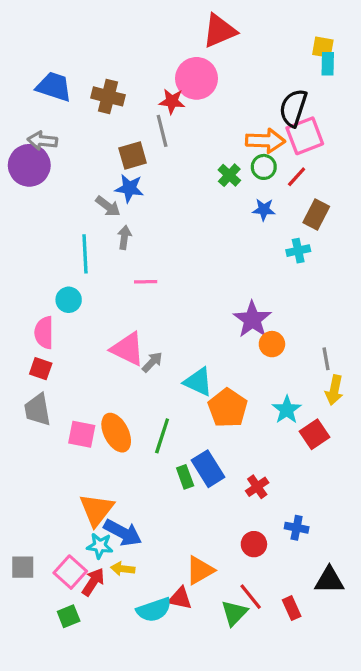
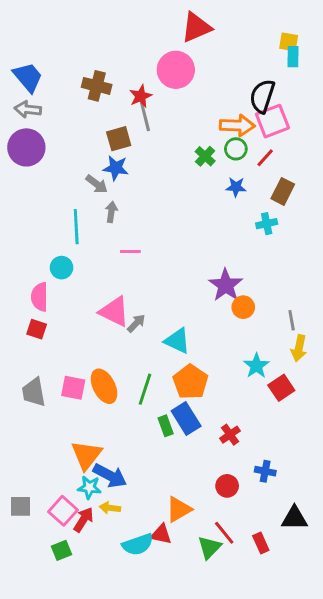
blue trapezoid: (54, 87) -> (28, 77), moved, turned 32
red star: (172, 101) -> (141, 96), moved, turned -30
gray arrow: (42, 141) -> (28, 109), moved
orange pentagon: (228, 408) -> (190, 382), moved
gray trapezoid: (37, 410) -> (34, 392), moved

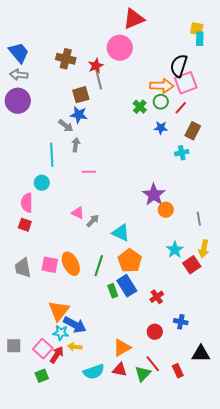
pink triangle: (114, 312) -> (78, 213), size x0.6
yellow arrow: (299, 348) -> (204, 249), moved
red triangle: (161, 534) -> (120, 370), moved

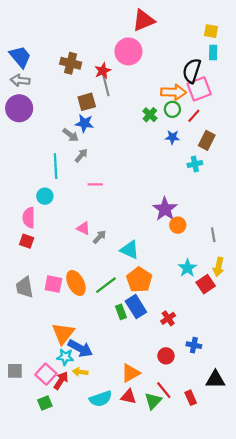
cyan rectangle: (200, 39) -> (213, 53), moved
gray arrow: (76, 145) -> (81, 155), turned 32
green line: (99, 266) -> (106, 285), turned 35

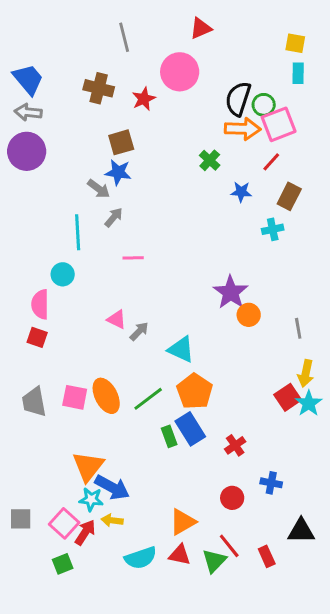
red triangle: (143, 20) -> (201, 28), size x0.7
black semicircle: (192, 71) -> (238, 99), moved
gray line: (106, 86) -> (124, 37), moved
green circle: (172, 109) -> (264, 105), moved
cyan star: (187, 268) -> (309, 403), moved

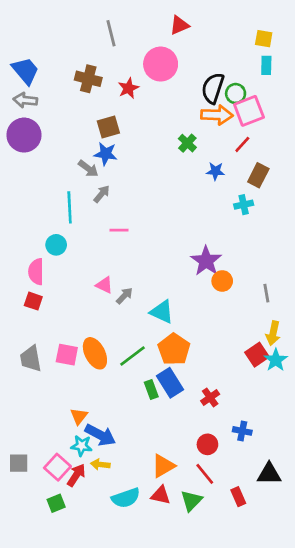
orange triangle: (88, 466) -> (79, 416), size x0.6
red line: (229, 546) -> (205, 474), moved

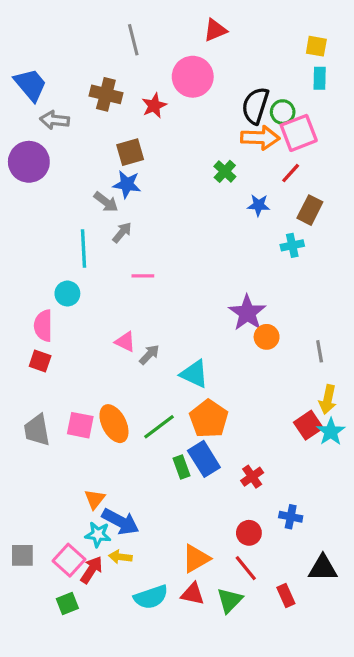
gray arrow: (25, 100) -> (55, 120), moved

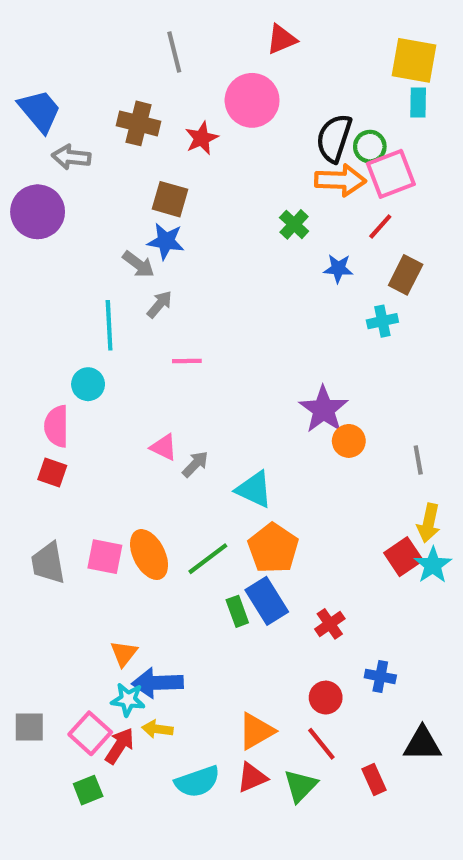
yellow square: (316, 46) -> (414, 60), size x1.6
brown square: (130, 152) -> (170, 199), turned 32
blue arrow: (120, 522) -> (157, 683), turned 150
red triangle: (193, 594) -> (252, 777), turned -35

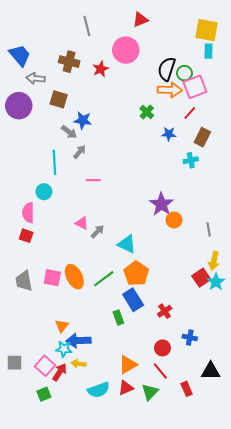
brown square: (170, 199) -> (59, 99), moved
green rectangle: (237, 611) -> (118, 318), moved

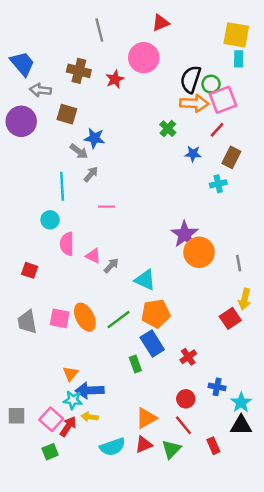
pink semicircle: (28, 213) -> (67, 244), moved
orange circle: (174, 220) -> (199, 252), size x1.6
orange pentagon: (136, 273) -> (156, 314), turned 30
cyan star: (216, 282) -> (241, 402), moved

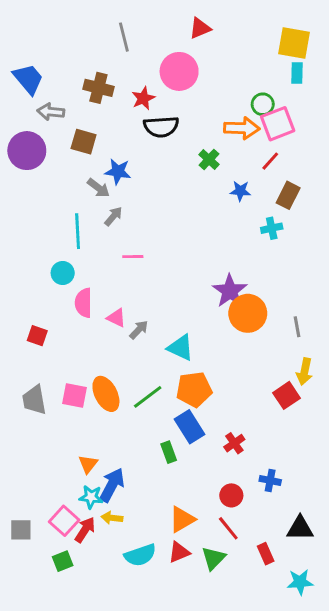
black semicircle: (191, 79) -> (161, 127), moved, turned -112
blue arrow: (90, 390) -> (112, 485), turned 120
cyan star: (241, 402) -> (300, 582), moved, turned 30
gray square: (16, 416) -> (21, 530), moved

